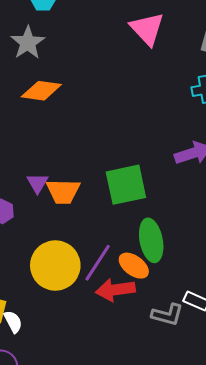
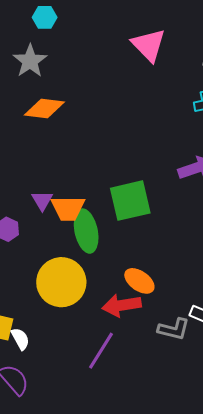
green ellipse: (151, 240) -> (86, 231), moved
purple line: (98, 263) -> (101, 351), moved

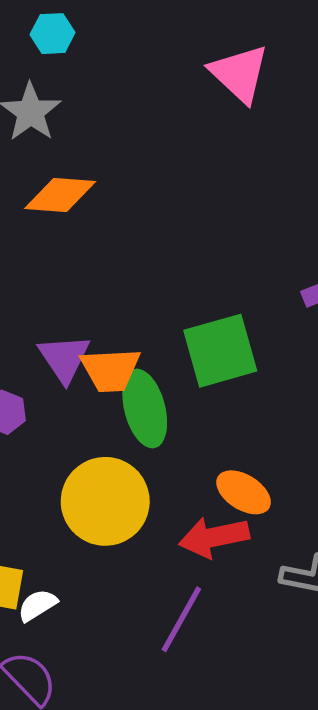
purple triangle: (42, 200) -> (64, 358), size x1.4
white semicircle: (20, 339) -> (37, 605), turned -90

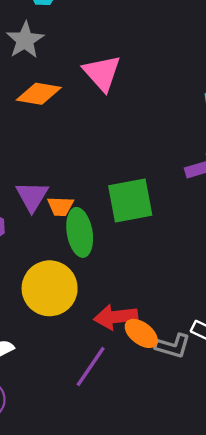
pink triangle: (239, 74) -> (102, 73), moved
orange trapezoid: (110, 370) -> (60, 206), size x0.7
orange ellipse: (244, 492) -> (141, 333), moved

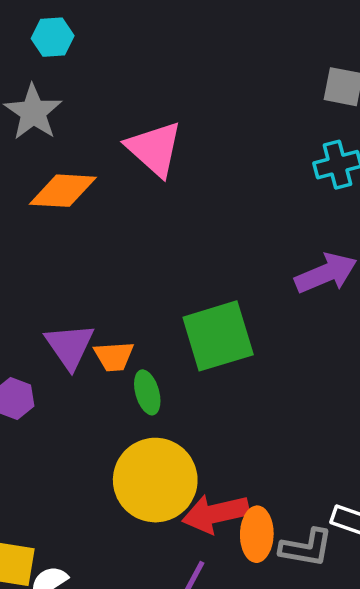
green ellipse: (80, 232) -> (147, 392), size x0.6
yellow circle: (50, 288) -> (155, 480), moved
orange ellipse: (141, 333) -> (257, 534), turned 60

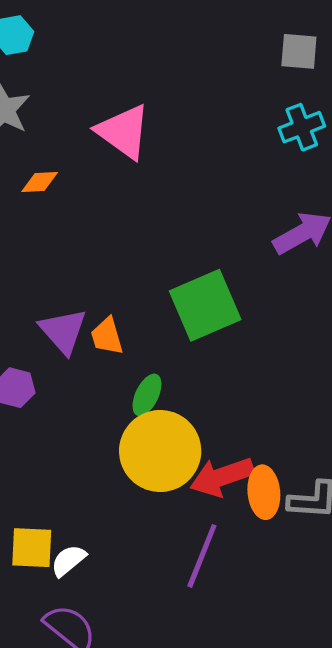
orange diamond: (63, 191) -> (40, 182), size x0.6
orange trapezoid: (114, 356) -> (107, 336), turned 84
green ellipse: (147, 392) -> (147, 395), moved, turned 48

